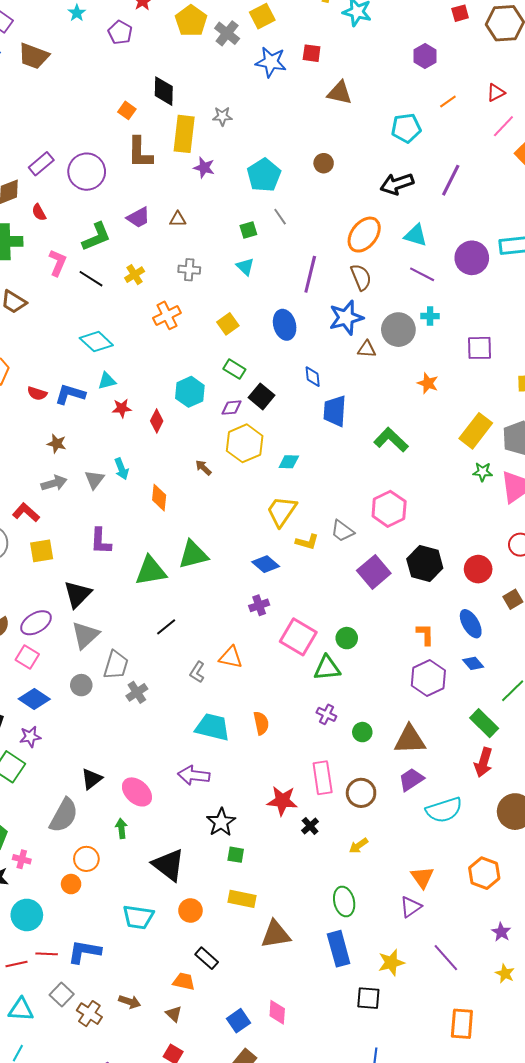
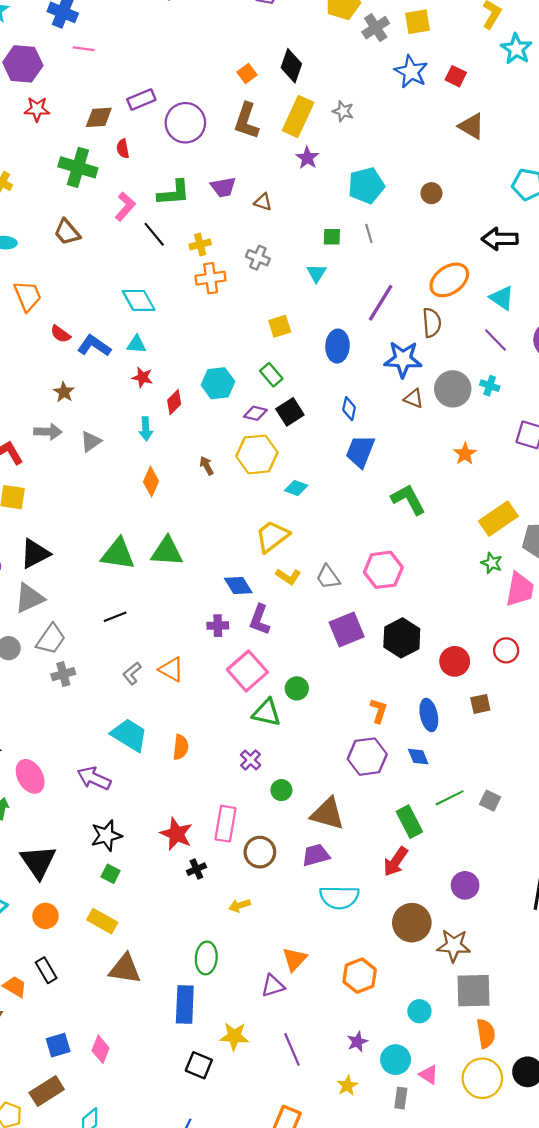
orange cross: (167, 315) -> (211, 278), moved
cyan arrow: (121, 469) -> (146, 429), moved
purple L-shape: (101, 541) -> (260, 620), moved

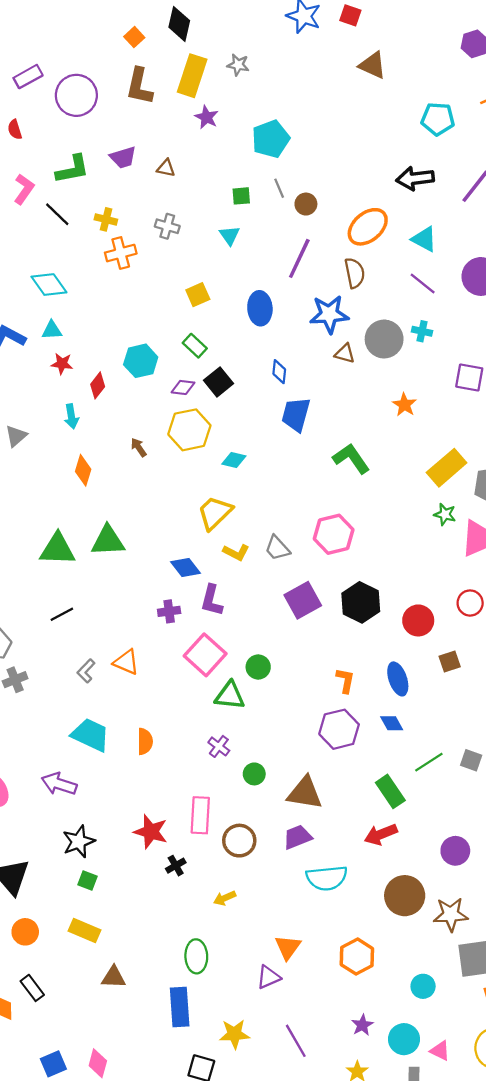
brown circle: (431, 193) -> (306, 204), moved
yellow cross: (200, 244) -> (106, 219), turned 35
red arrow: (396, 862) -> (381, 834), turned 40
brown triangle: (125, 969) -> (114, 977), size x0.7

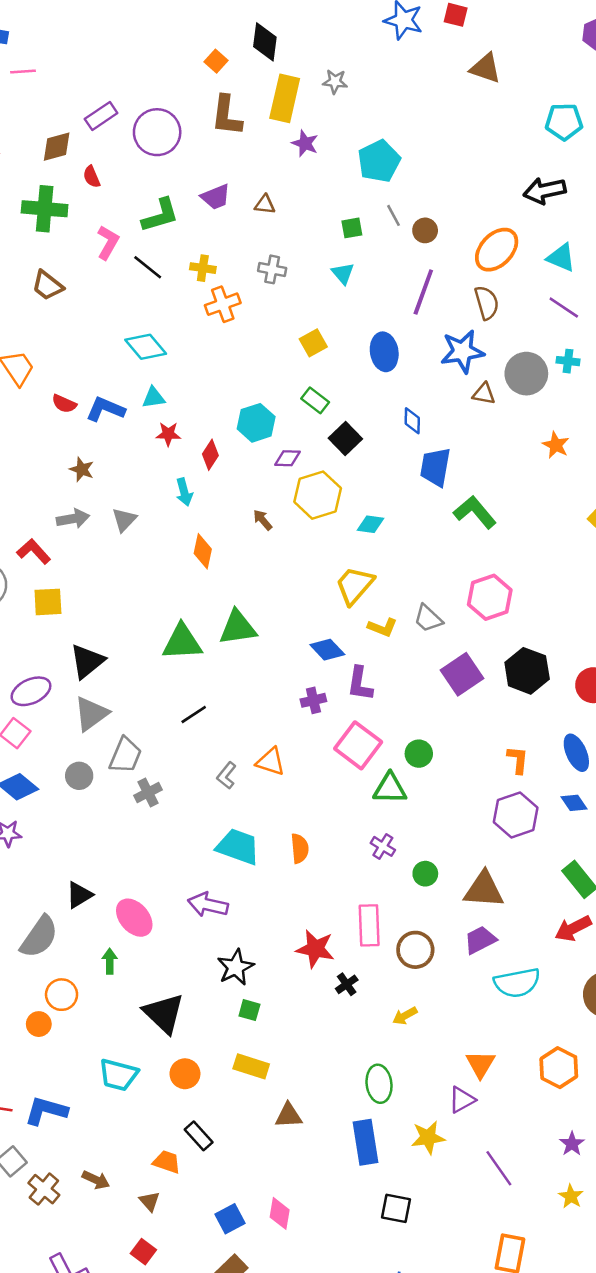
purple diamond: (183, 387) -> (287, 458), moved
green L-shape: (351, 459) -> (475, 512), moved
yellow star: (234, 1034) -> (428, 1137), moved

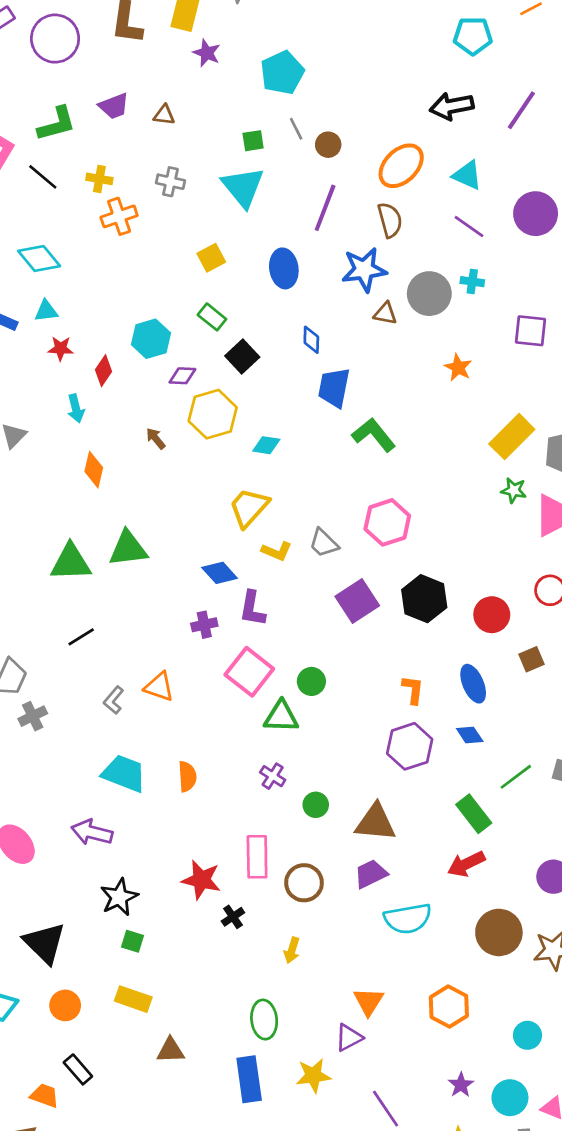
cyan triangle: (343, 273) -> (243, 187), size x1.8
yellow arrow: (405, 1016) -> (292, 950), turned -45

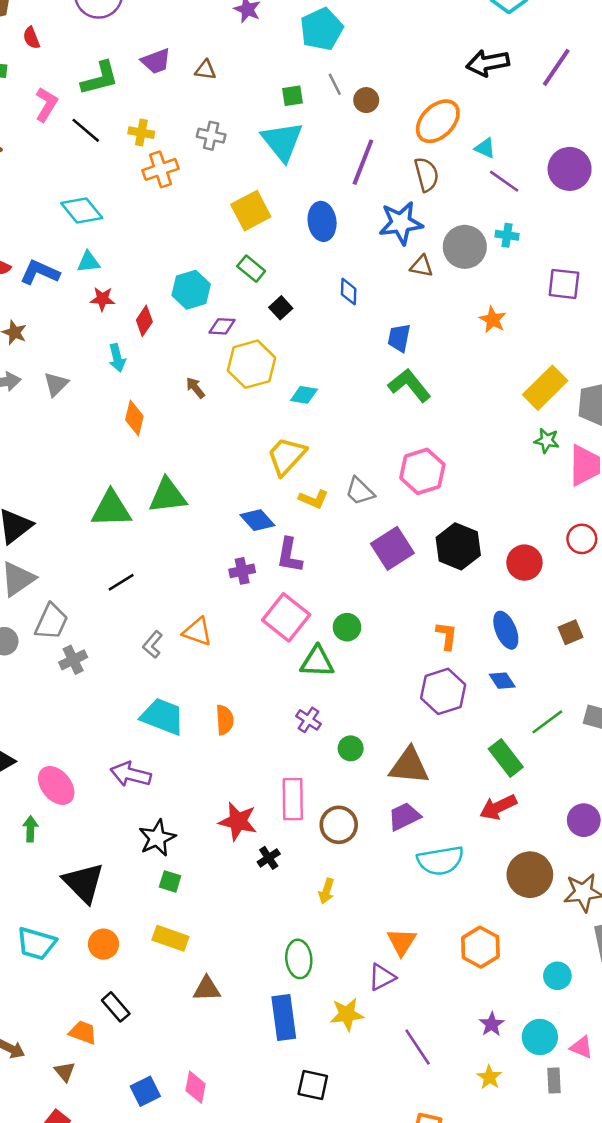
cyan triangle: (467, 175) -> (485, 148), moved, size x0.7
yellow square: (211, 258) -> (251, 211), size x1.4
black square: (242, 357) -> (281, 308), size x0.7
blue trapezoid: (334, 388) -> (399, 338), moved, size x0.7
brown square: (531, 659) -> (570, 632), moved

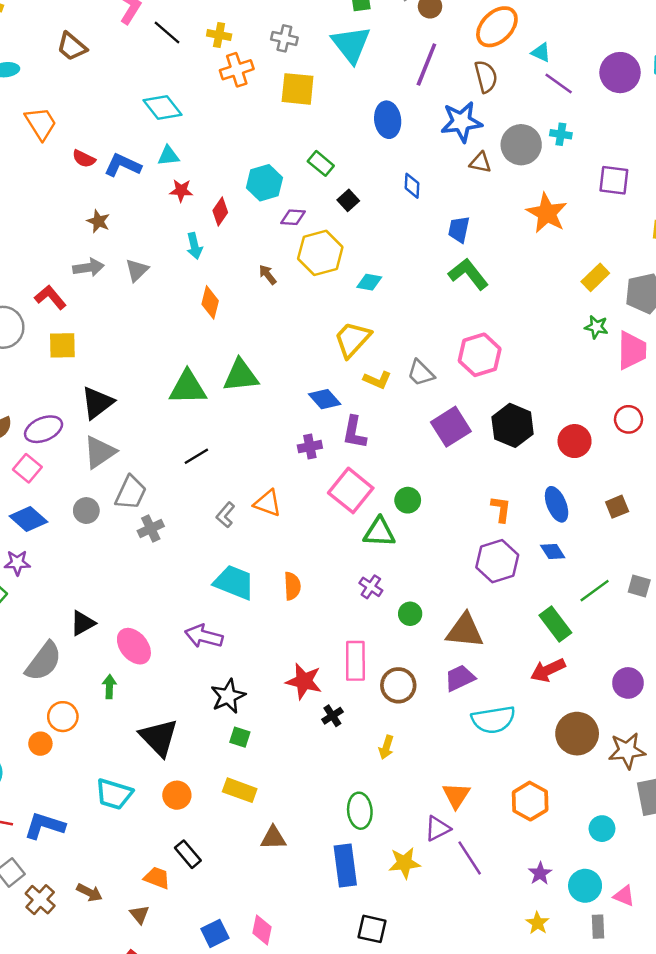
yellow square: (251, 211) -> (298, 89), moved, turned 33
orange star: (493, 320) -> (547, 213), size x1.6
yellow rectangle: (545, 388) -> (595, 277), size x0.7
purple line: (418, 1047) -> (470, 858), moved

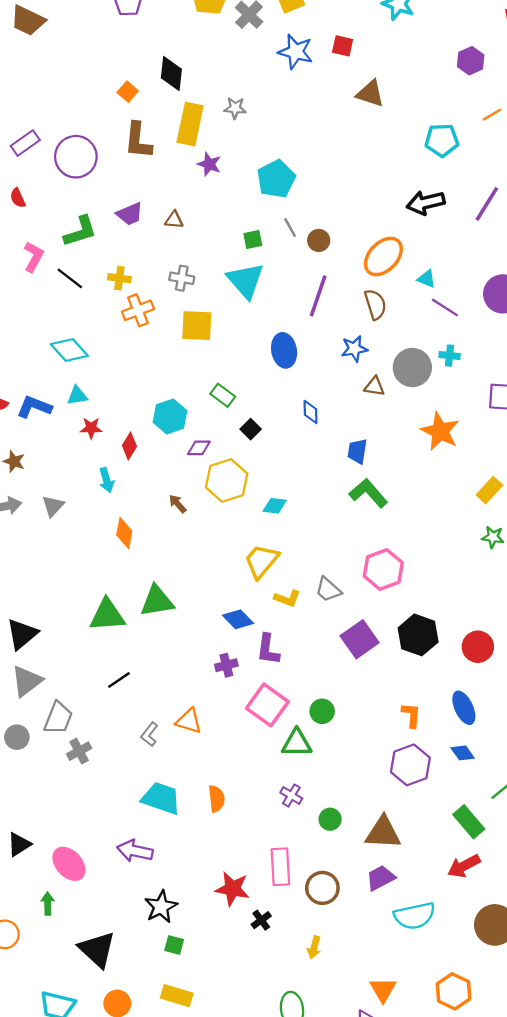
blue star: (461, 122) -> (354, 349), size x0.7

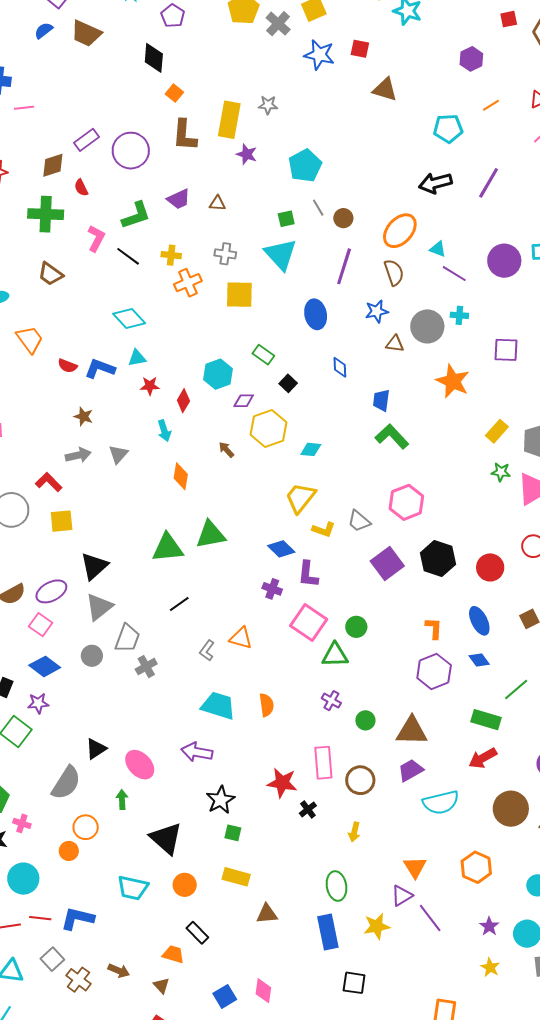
black diamond: (171, 73) -> (154, 58), moved
purple cross: (226, 665) -> (272, 589), turned 36
green rectangle: (469, 822) -> (486, 720), turned -32

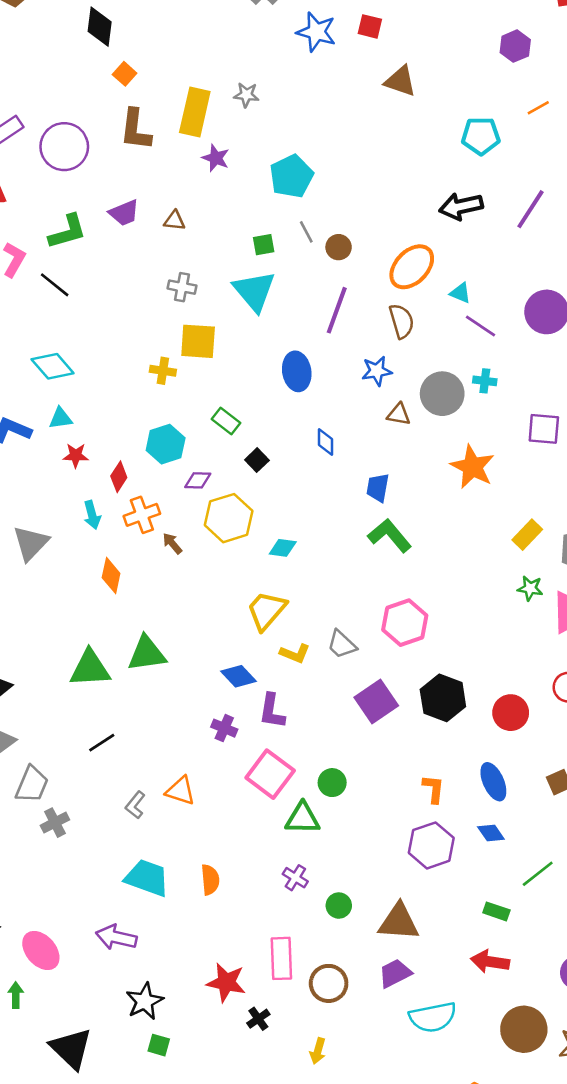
yellow cross: (171, 255) -> (163, 371), moved
orange cross: (188, 283) -> (142, 515), moved
gray triangle: (118, 454) -> (31, 543), size x1.4
green rectangle: (486, 720) -> (496, 911), size x0.7
red arrow: (483, 758) -> (490, 962), turned 36

